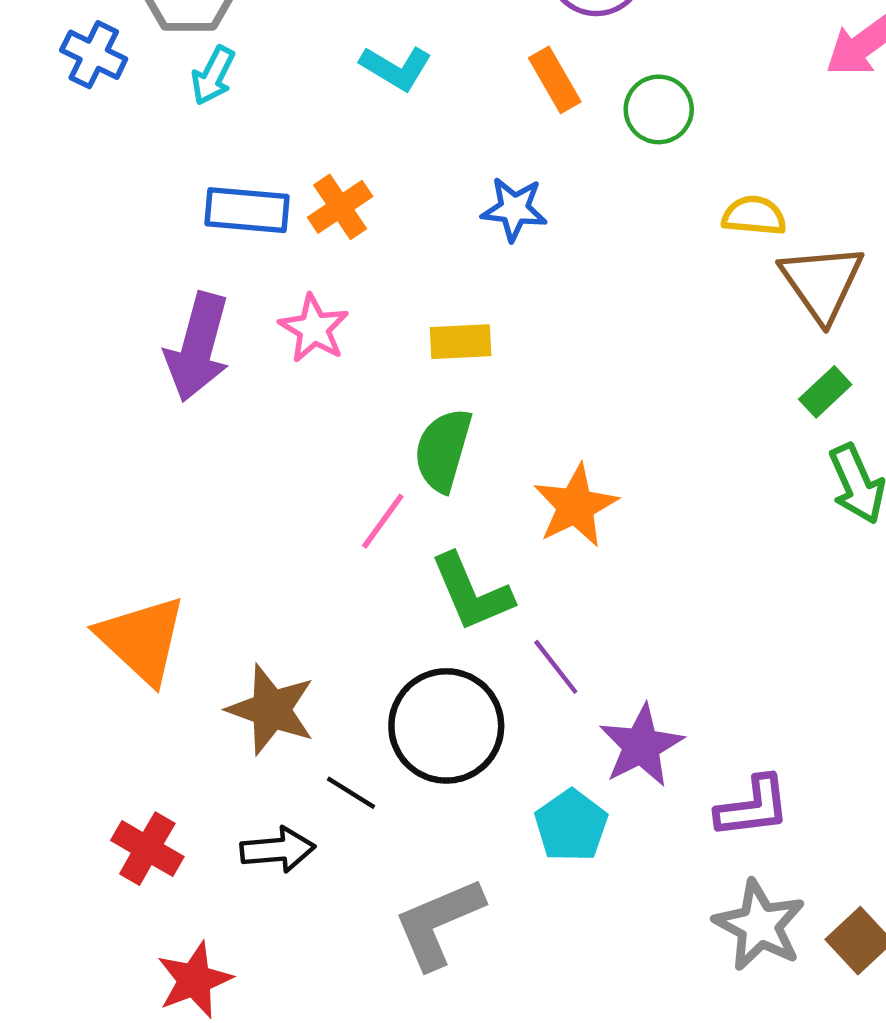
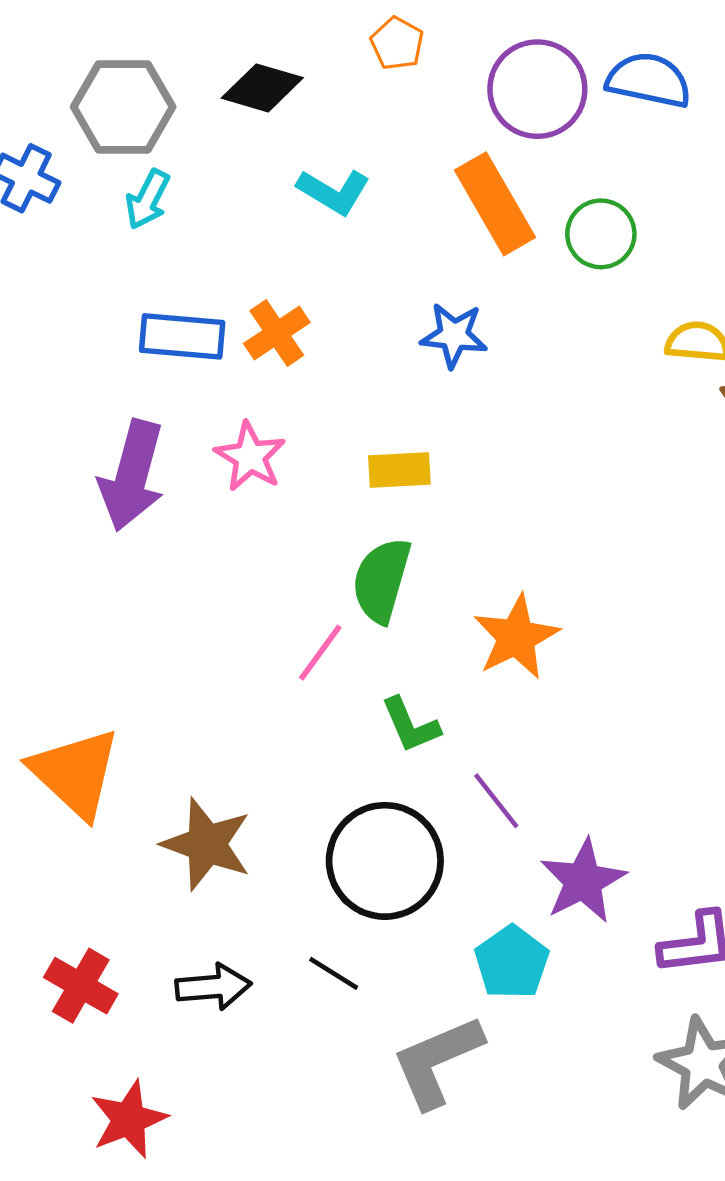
orange rectangle: (555, 80) -> (495, 204), size x1.5
green L-shape: (471, 592) -> (410, 725), size x0.7
black line: (351, 793) -> (334, 973), moved
gray L-shape: (439, 923) -> (437, 1061), moved

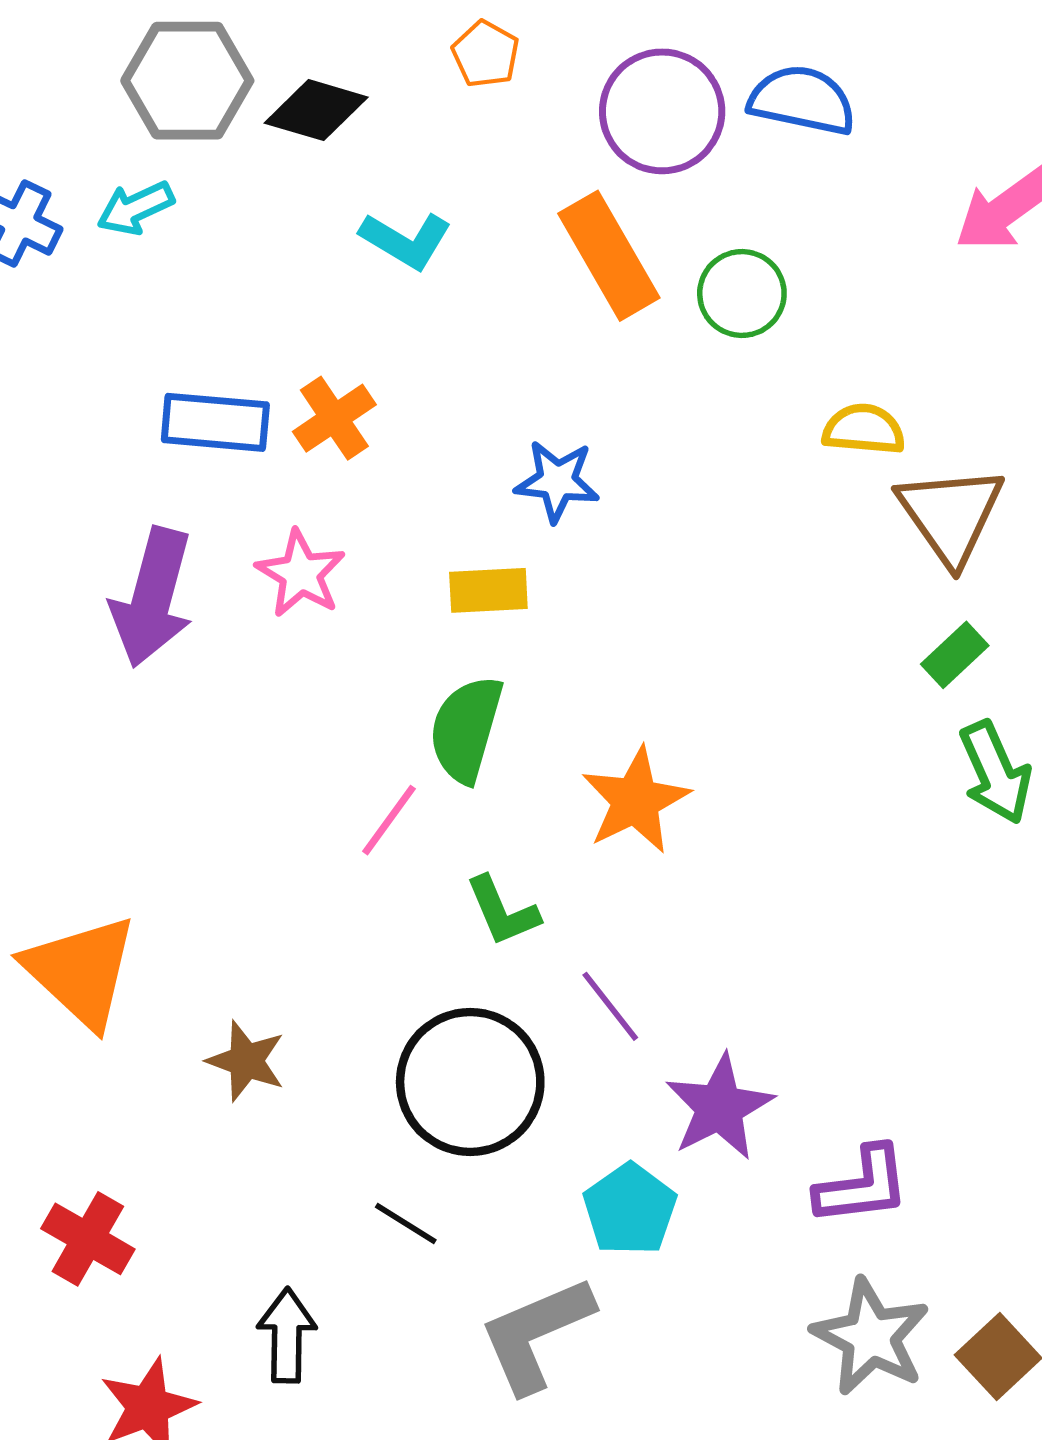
gray hexagon: (123, 107) -> (187, 81), moved
cyan arrow: (148, 199) -> (135, 208), moved, turned 38
blue star: (454, 335) -> (557, 481), moved
brown star: (207, 844) -> (246, 1061), size x0.7
black arrow: (213, 987) -> (287, 1335), moved, turned -84

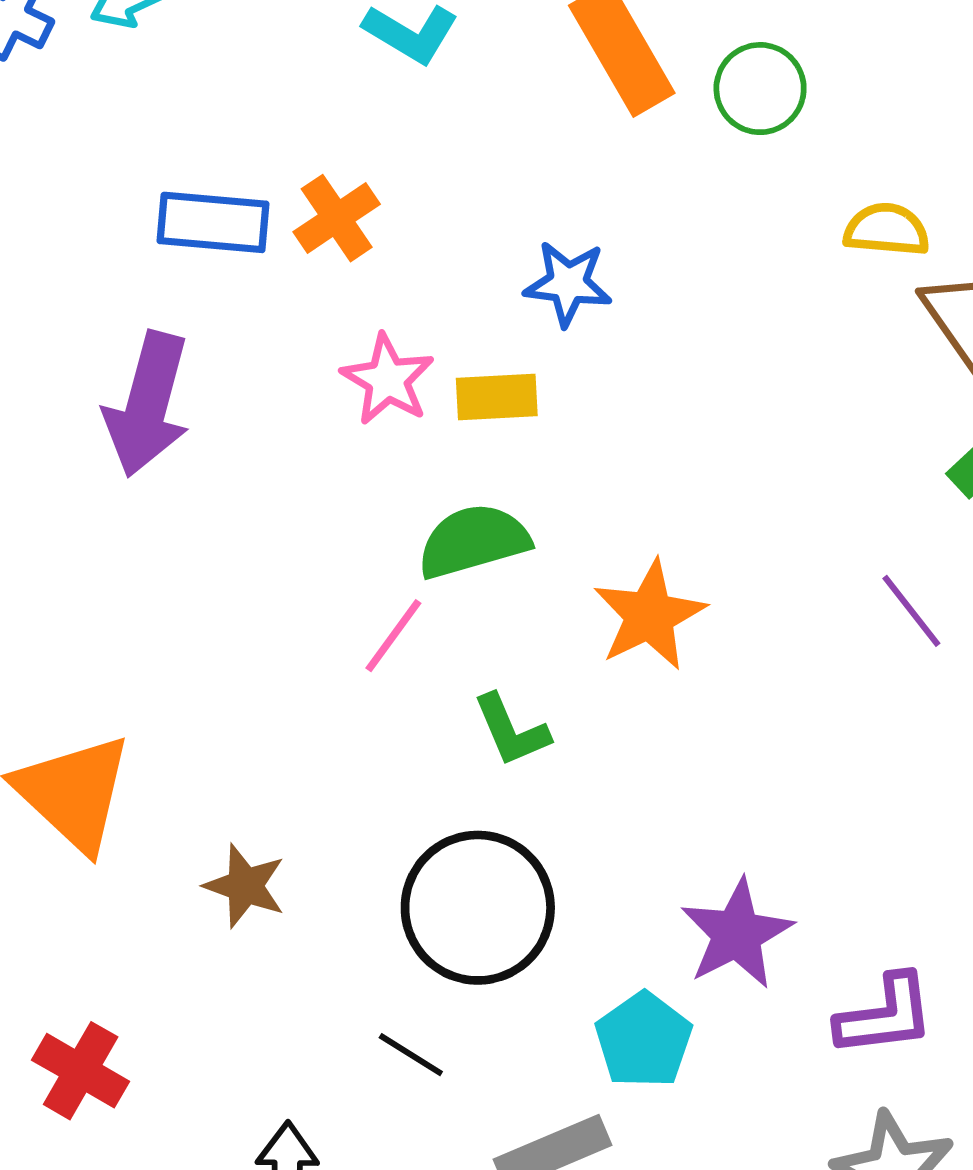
pink star: (301, 574) -> (388, 380), moved
green semicircle: (466, 729) -> (473, 541), turned 58
purple line: (610, 1006) -> (911, 611), moved

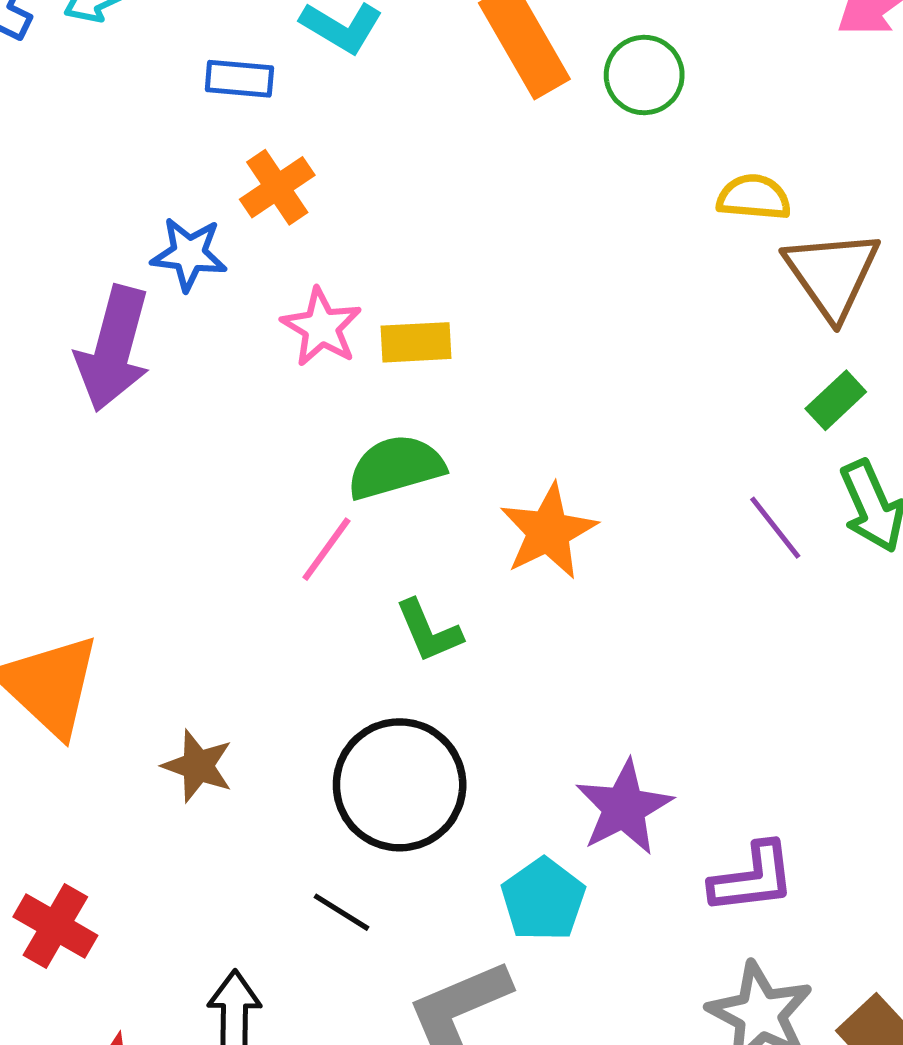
blue rectangle: (213, 222) -> (239, 79), moved, size x0.7
blue star: (568, 284) -> (189, 254), moved

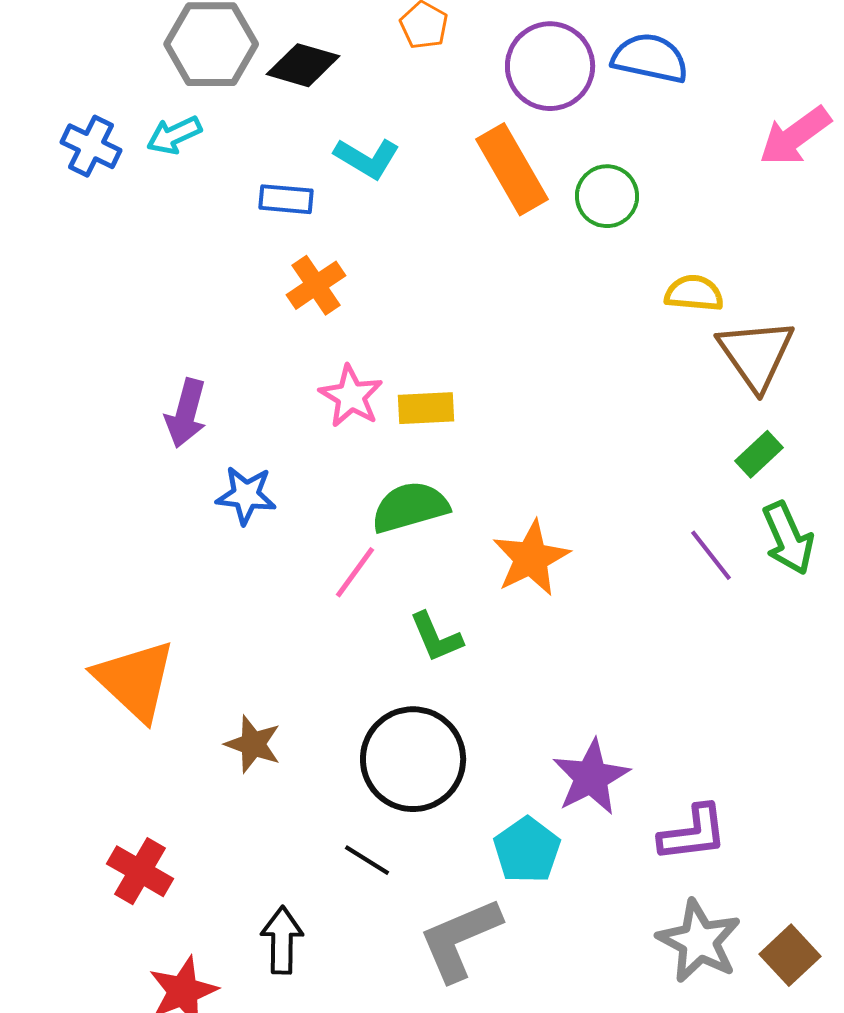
blue star: (189, 254) -> (246, 495), moved
purple arrow: (113, 349) -> (186, 413), size x0.7

